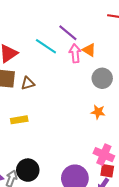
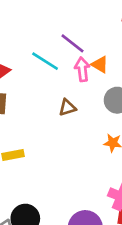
brown triangle: (28, 83) -> (67, 108), moved

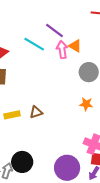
brown triangle: (67, 108) -> (36, 112), moved

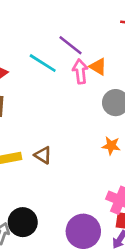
brown triangle: (36, 112) -> (43, 155), turned 48

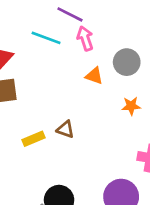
orange triangle: (98, 67) -> (94, 76), moved

